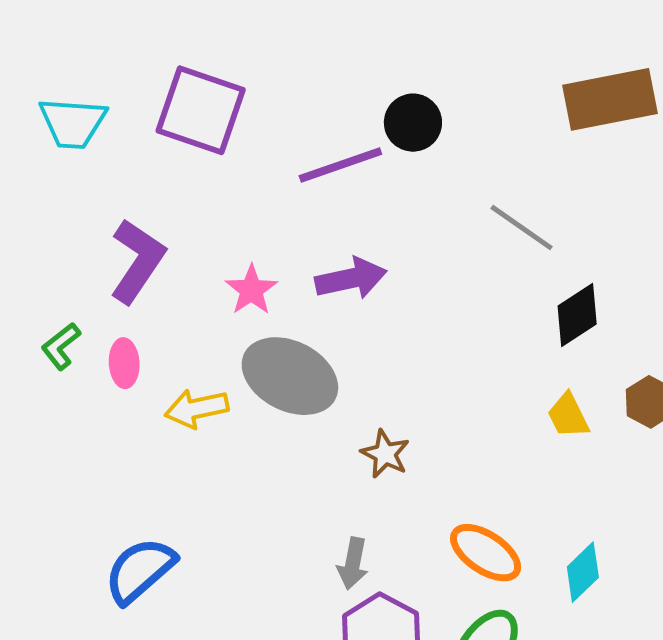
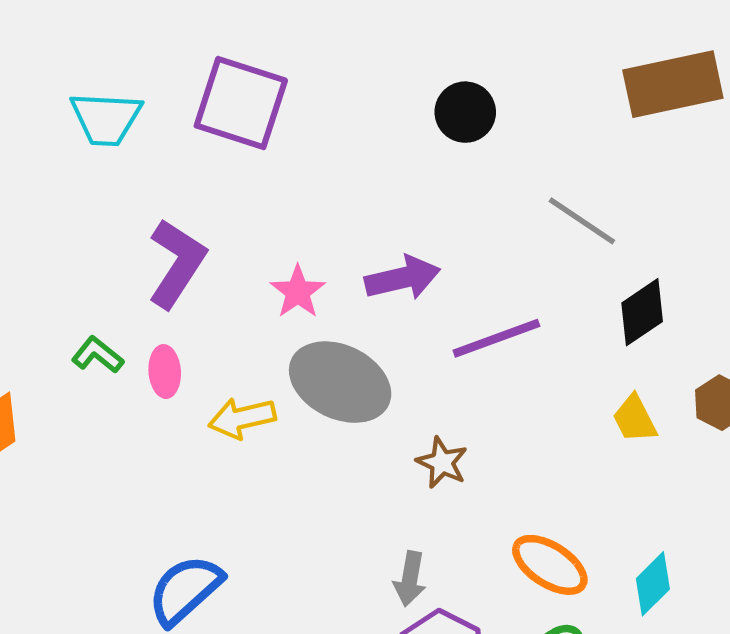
purple line: (340, 165) -> (496, 338), moved
green L-shape: (61, 346) -> (98, 355), turned 78

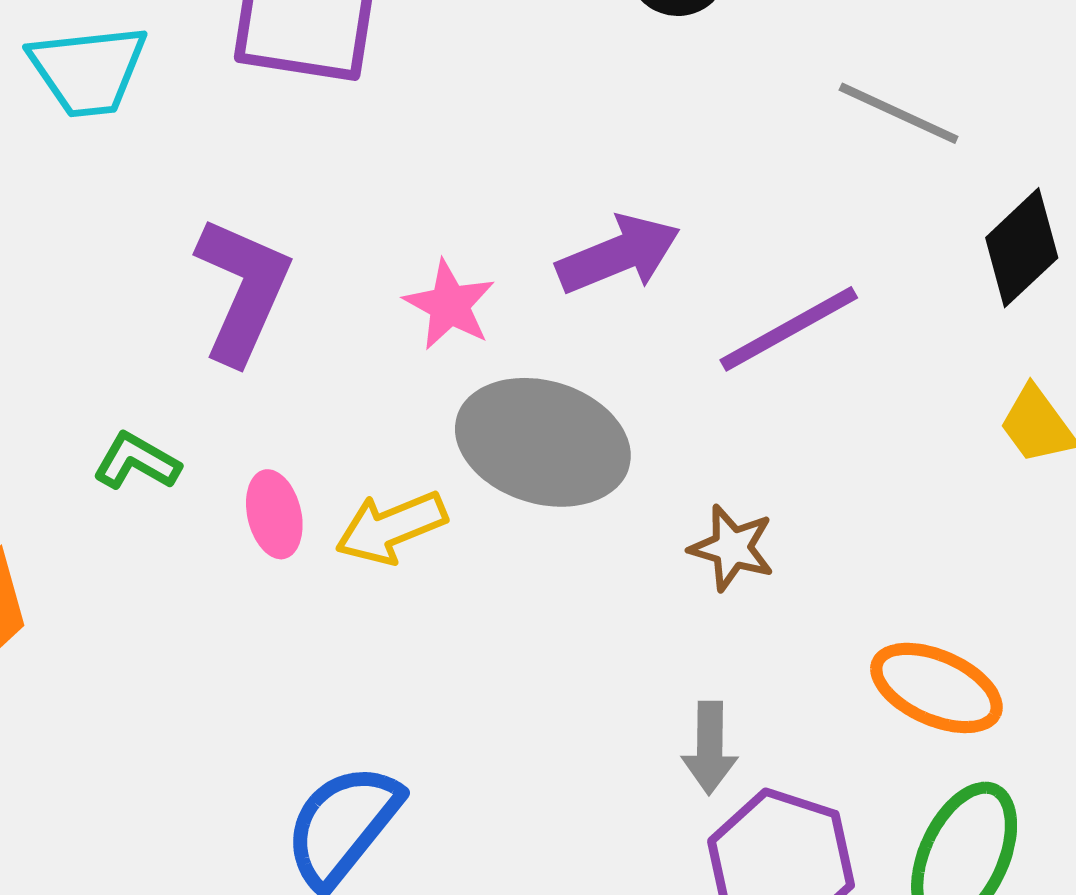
pink ellipse: (165, 371) -> (274, 514), moved

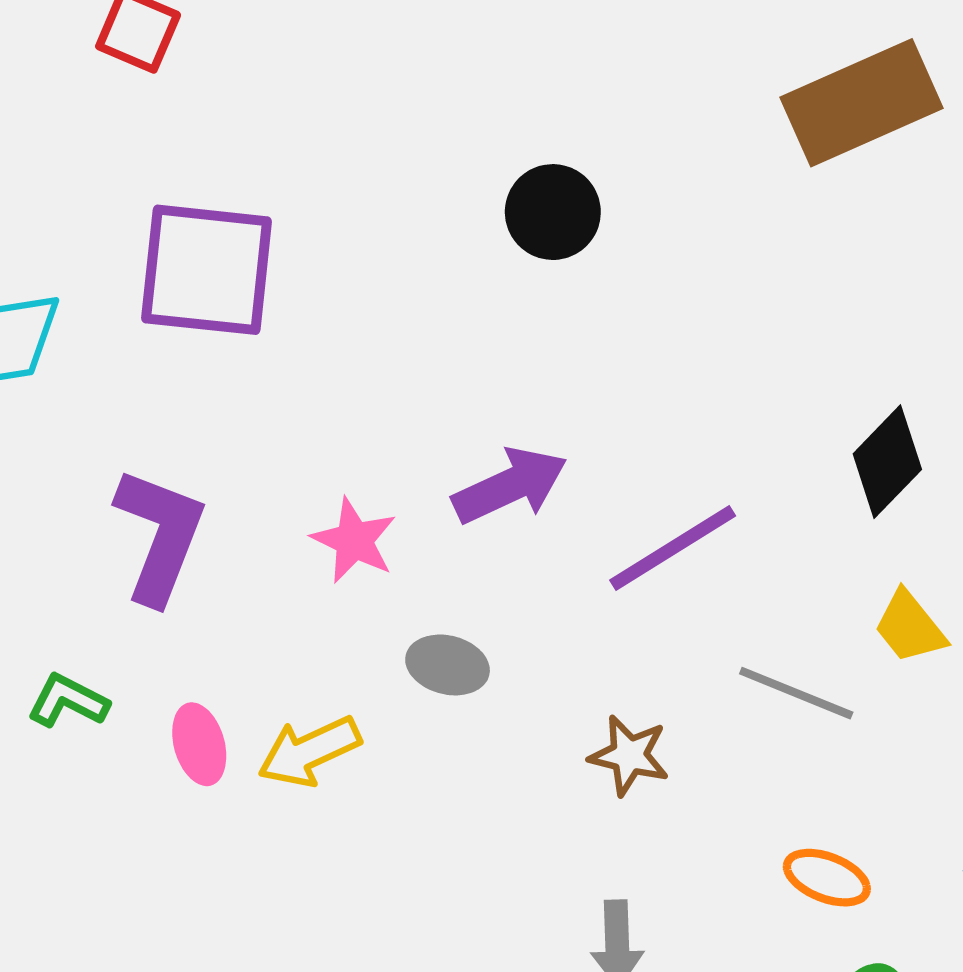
gray line: (899, 113) -> (796, 693), moved
gray ellipse: (543, 442) -> (448, 665), size x0.5
orange ellipse: (936, 688) -> (827, 878), size x0.7

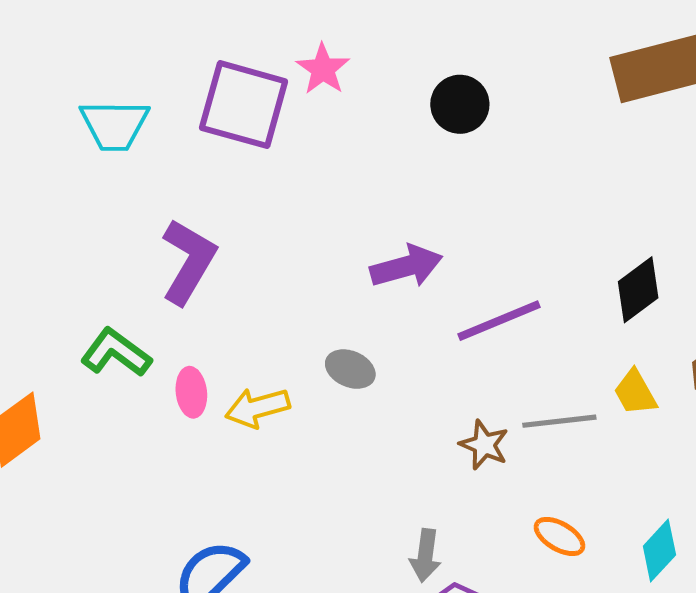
pink star: (354, 540) -> (323, 69), moved
gray line: (796, 693) -> (559, 421), turned -38
green L-shape: (68, 701) -> (116, 353), size x1.4
brown star: (629, 755) -> (484, 445), moved

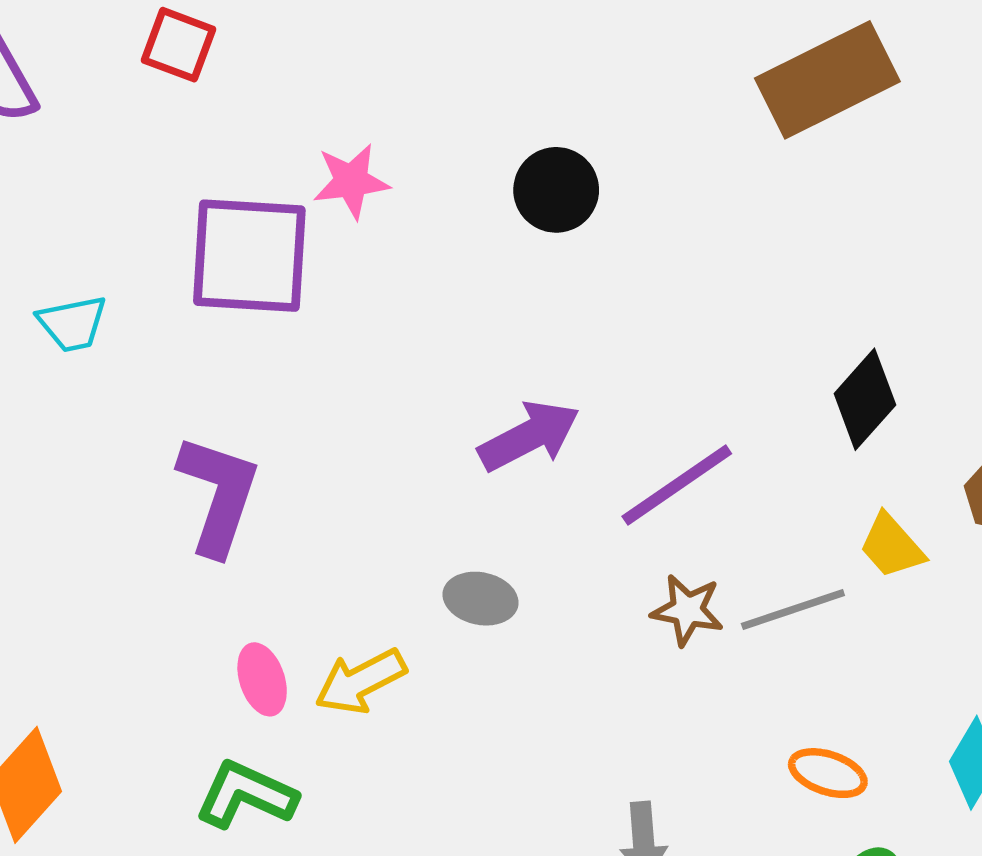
pink star: (323, 69) -> (351, 181), turned -30
cyan trapezoid: (114, 125) -> (72, 324), size x0.7
green L-shape: (116, 353) -> (246, 795), moved
brown star: (484, 445) -> (687, 610), moved

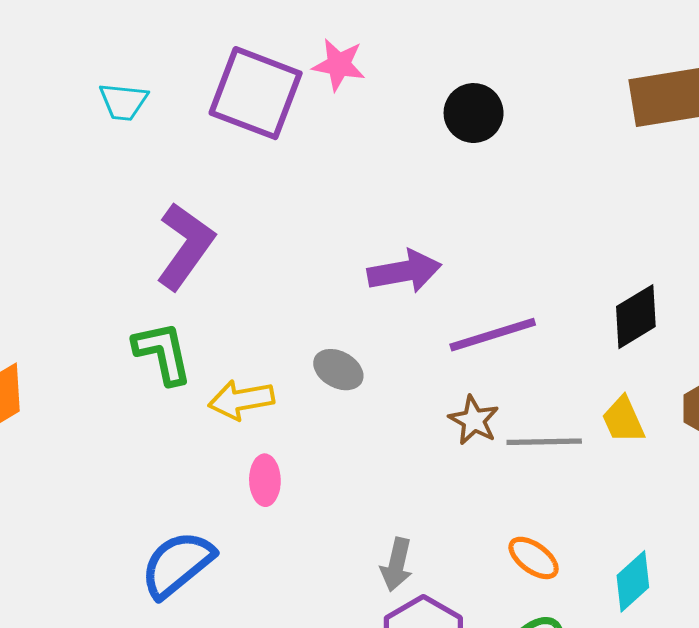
pink ellipse: (262, 679) -> (265, 480), moved
green L-shape: (246, 795) -> (163, 353), moved, turned 36

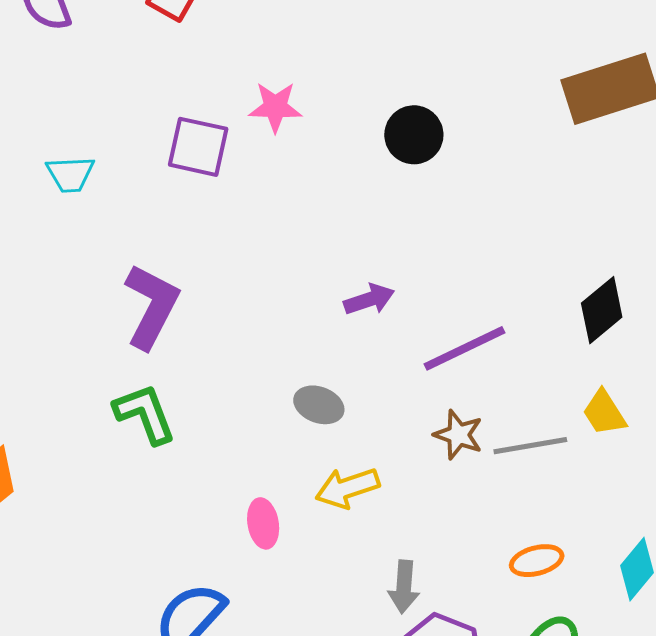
purple square: (256, 93) -> (198, 147), size x0.7
purple arrow: (404, 271) -> (369, 299), size x0.7
yellow arrow: (241, 400) -> (347, 488), moved
orange ellipse: (534, 558) -> (537, 561), turned -42

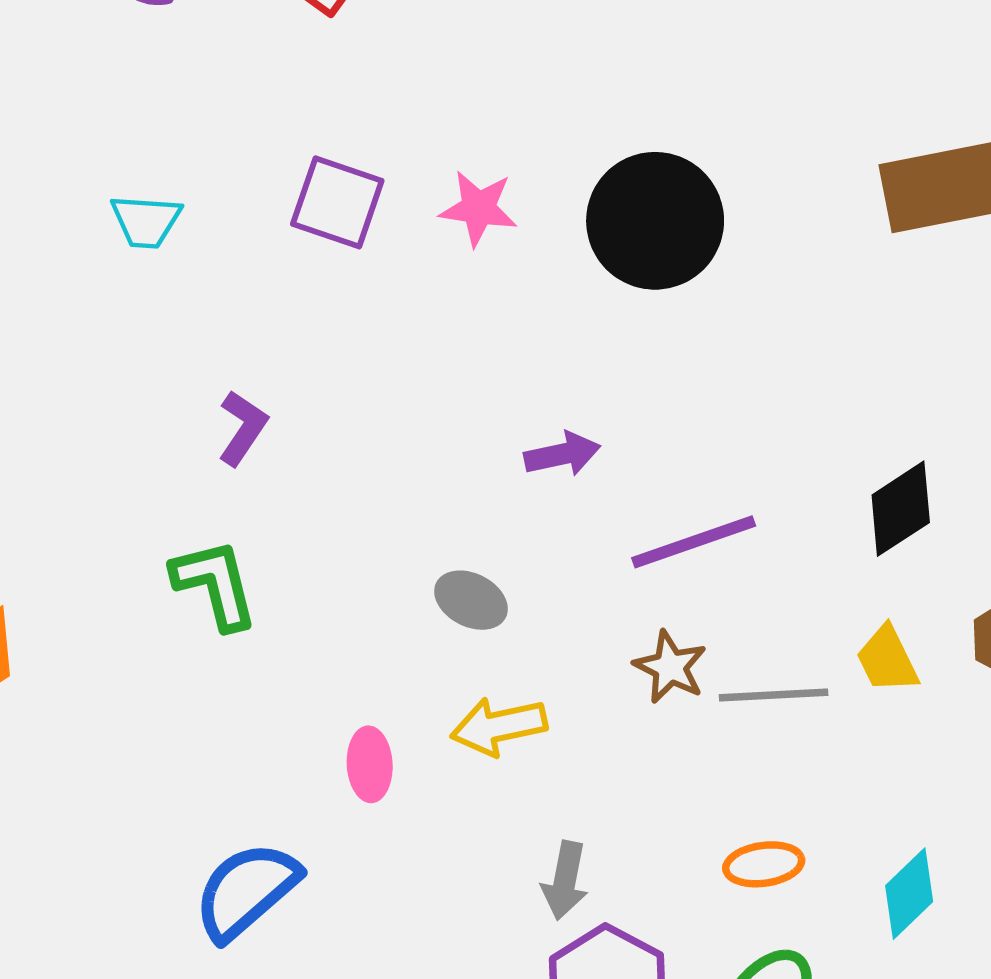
pink star: (275, 107) -> (479, 208), moved
black circle: (414, 135) -> (655, 221), size x1.6
purple L-shape: (152, 306) -> (243, 428), size x0.6

